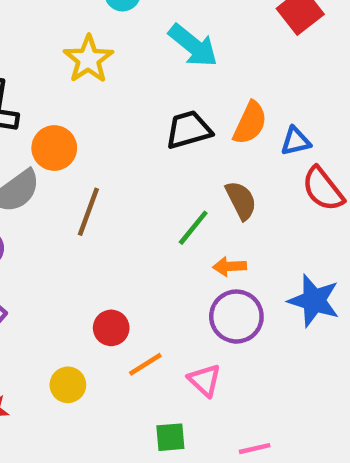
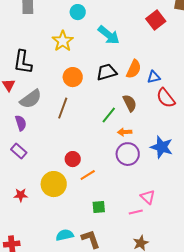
orange circle: (54, 148) -> (73, 77), moved
pink triangle: (205, 380) -> (148, 197), moved
yellow circle: (68, 385) -> (54, 184), size x1.6

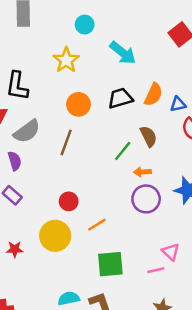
red circle: (73, 159) -> (69, 201), moved
green square: (99, 207) -> (110, 264), size x1.6

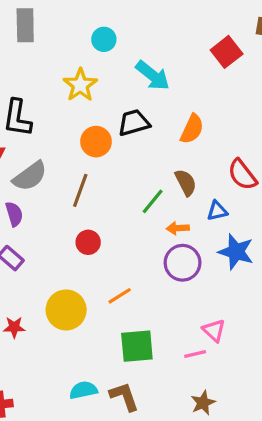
black trapezoid: (120, 98) -> (134, 123), moved
blue triangle: (178, 104) -> (217, 211), moved
red circle: (69, 201) -> (88, 242), moved

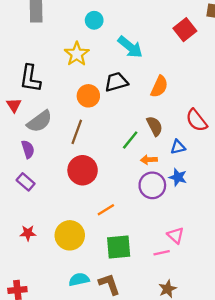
red circle: (88, 242) -> (83, 170), size x1.6
blue star: (236, 252) -> (178, 177), moved, size x0.7
yellow circle: (66, 310) -> (70, 235), moved

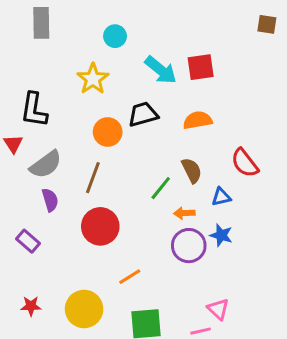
red square: (185, 30) -> (201, 67), moved, turned 30
orange semicircle: (159, 87) -> (198, 120), turned -125
purple semicircle: (28, 149) -> (50, 200), moved

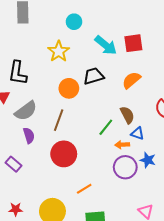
orange semicircle: (198, 120) -> (131, 80), turned -30
blue triangle: (221, 197) -> (138, 133), moved, turned 32

